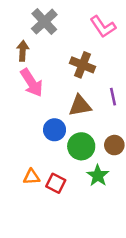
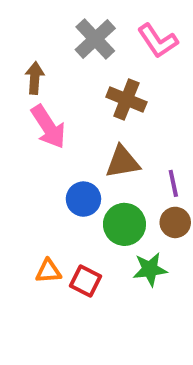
gray cross: (44, 22) -> (95, 39), moved
purple line: (113, 97) -> (173, 183), moved
green star: (98, 176) -> (150, 269), turned 30

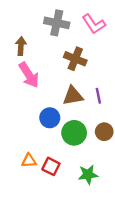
gray cross: (95, 39) -> (57, 23), turned -35
purple line: (173, 183) -> (98, 96), moved
green star: (150, 269) -> (88, 175), moved

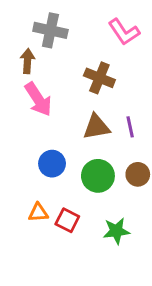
gray cross: (57, 23) -> (50, 30), moved
blue circle: (50, 118) -> (52, 164), moved

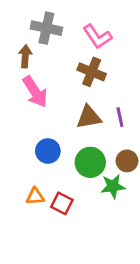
pink L-shape: (124, 32) -> (97, 37), moved
green star: (116, 231) -> (113, 186), moved

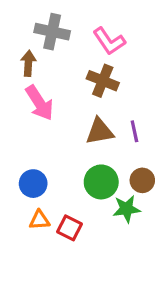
blue circle: (48, 151) -> (33, 184), moved

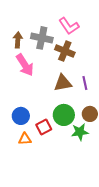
gray cross: (52, 32) -> (42, 38), moved
red square: (70, 228) -> (44, 127), moved, turned 35

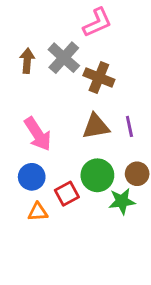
pink L-shape: (69, 26) -> (97, 23), moved, turned -80
gray cross: (42, 38) -> (64, 58), turned 30
pink arrow: (25, 65) -> (38, 134), moved

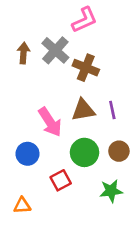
pink arrow: (38, 134) -> (50, 122), moved
red square: (67, 194) -> (61, 180), moved
green star: (122, 201) -> (111, 191), moved
orange triangle: (38, 212) -> (22, 205), moved

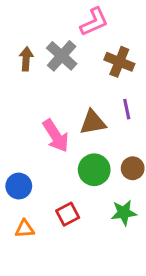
brown cross: (86, 68) -> (119, 62), moved
purple line: (112, 110) -> (127, 109), moved
blue circle: (27, 154) -> (19, 186), moved
red square: (61, 180) -> (68, 214), moved

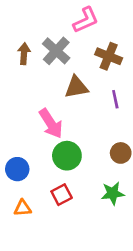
brown triangle: (93, 122) -> (76, 87), moved
green circle: (94, 170) -> (67, 156), moved

